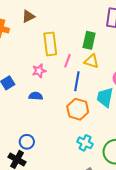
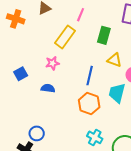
yellow rectangle: (50, 44) -> (65, 37), turned 40
pink line: (67, 61) -> (81, 15), moved
yellow triangle: (91, 61) -> (114, 60), moved

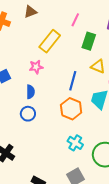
pink line: (81, 15) -> (75, 20), moved
blue semicircle: (48, 88) -> (30, 92), turned 80
blue circle: (37, 133) -> (28, 114), moved

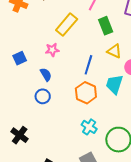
green rectangle: (89, 41) -> (106, 26), turned -42
blue semicircle: (30, 92) -> (46, 75), turned -32

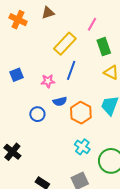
pink star: (52, 50) -> (48, 81), moved
blue line: (88, 65) -> (71, 70), moved
blue semicircle: (46, 75) -> (60, 101), moved, turned 104

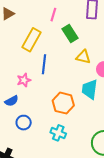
blue semicircle: (60, 101) -> (12, 101), moved
blue circle: (37, 114) -> (24, 123), moved
cyan cross: (82, 147) -> (58, 133), moved

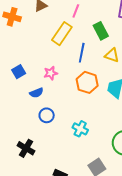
pink line: (53, 15) -> (76, 11), moved
blue line: (44, 64) -> (82, 53), moved
orange hexagon: (63, 103) -> (87, 82), moved

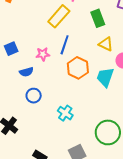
blue line: (82, 53) -> (65, 45), moved

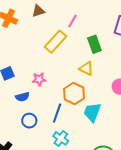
yellow triangle: (106, 44) -> (86, 69), moved
blue line: (65, 45) -> (57, 113), moved
cyan trapezoid: (105, 77) -> (92, 112), moved

